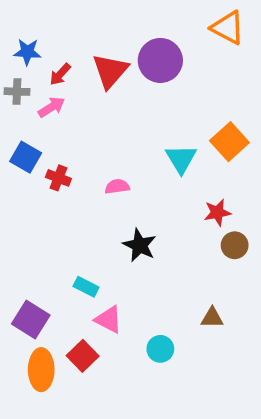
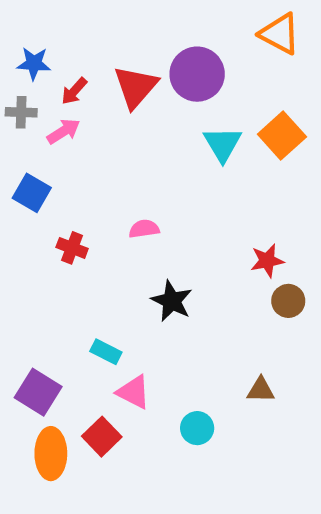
orange square: (229, 142) -> (282, 136), moved
cyan triangle: (181, 159) -> (223, 144), moved
red cross: (58, 178) -> (72, 248), moved

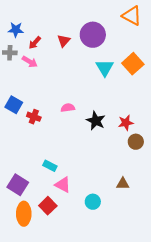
red triangle: (136, 87) -> (64, 41), size x0.6
pink arrow: (64, 131) -> (30, 62), turned 63
blue square: (32, 193) -> (14, 105), moved
black star: (172, 301) -> (96, 121), moved

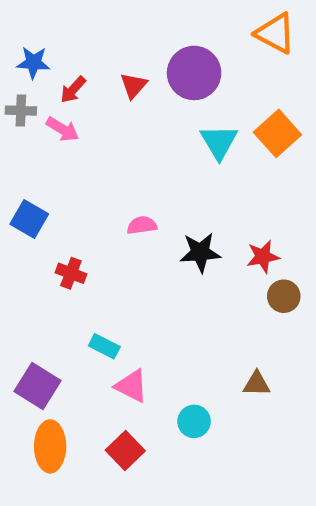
red cross: (34, 117) -> (71, 273), moved
black star: (96, 121) -> (200, 252), turned -30
red square: (48, 206) -> (125, 451), moved

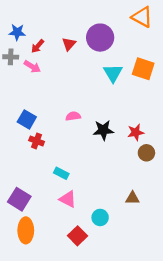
orange square: (277, 133) -> (143, 69), turned -30
blue square: (29, 219) -> (27, 119), moved
cyan rectangle: (104, 346) -> (61, 173), moved
red square: (125, 451) -> (77, 236), moved

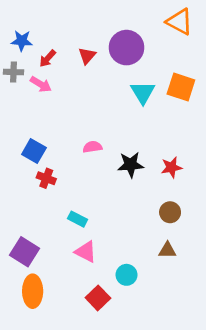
brown circle: (146, 153) -> (170, 212), moved

